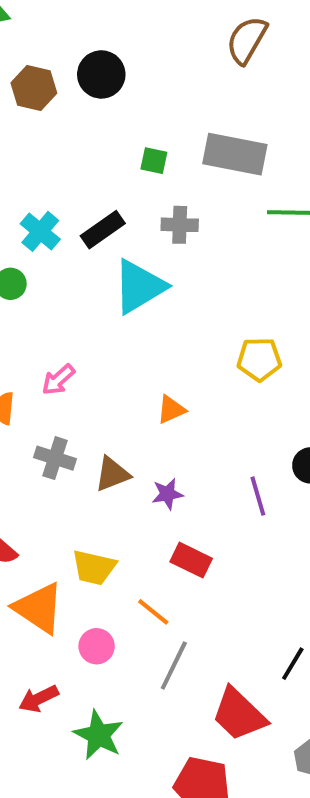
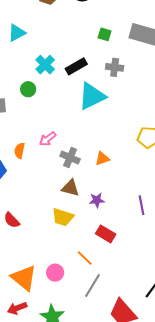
gray cross: (55, 458) -> (70, 158), moved
brown triangle: (112, 474) -> (70, 188), turned 30
yellow trapezoid: (94, 567) -> (63, 217), moved
orange triangle: (39, 608) -> (24, 278), moved
red arrow: (39, 699) -> (17, 308), moved

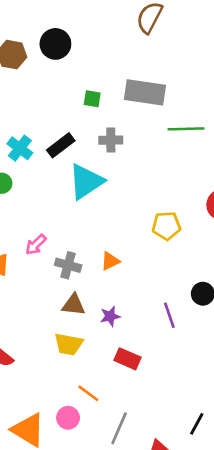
orange line: (85, 258) -> (88, 393), moved

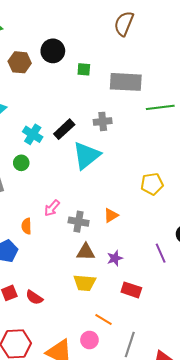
green square: (92, 99) -> (84, 69), moved

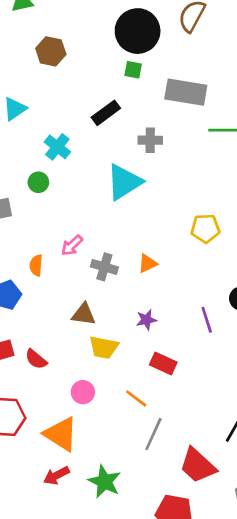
black circle: (53, 51) -> (138, 31), moved, size x1.4
black rectangle: (64, 129) -> (106, 113), moved
brown triangle: (86, 252) -> (84, 314), moved
orange line: (103, 320) -> (136, 398), moved
pink circle: (89, 340) -> (83, 392), moved

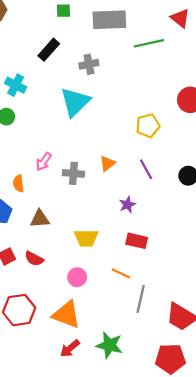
brown triangle: (84, 314) -> (40, 219), moved
purple star: (146, 320) -> (127, 205), moved
purple line: (207, 320) -> (146, 169), moved

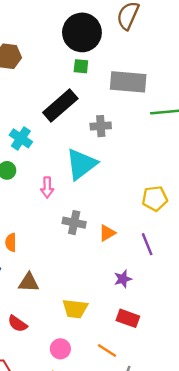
black rectangle: (49, 50) -> (60, 105), size x1.4
pink arrow: (44, 162) -> (47, 187), moved, turned -42
gray cross: (73, 173) -> (74, 223), moved

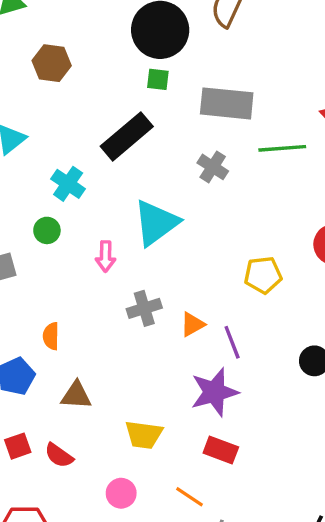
gray cross: (101, 126) -> (213, 167), moved, turned 36
gray cross: (74, 223) -> (144, 308), turned -30
purple line: (147, 244) -> (232, 342), moved
purple star: (123, 279) -> (214, 392), size x1.8

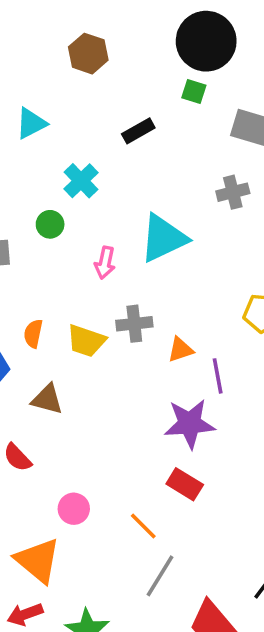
black rectangle: (127, 136) -> (138, 131), moved, size x0.6
gray cross: (213, 167) -> (233, 192), turned 32
yellow trapezoid: (144, 435) -> (86, 341), moved

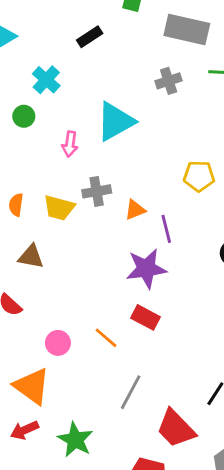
orange line: (143, 526) -> (106, 338), moved

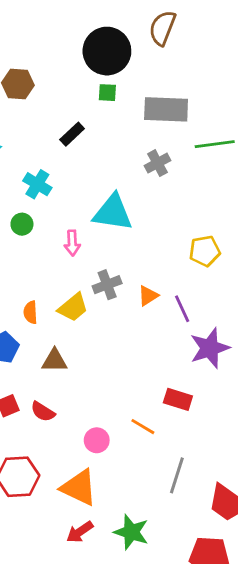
cyan triangle: (115, 121) -> (113, 213), turned 48
yellow trapezoid: (59, 208) -> (73, 307), turned -44
purple star: (146, 269) -> (210, 348), moved

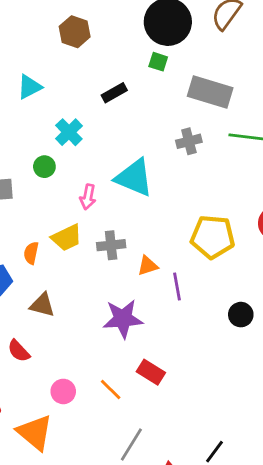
yellow pentagon: (205, 251) -> (213, 237), size x1.4
yellow trapezoid: (73, 307) -> (67, 238), moved
purple star: (210, 348) -> (123, 319), moved

